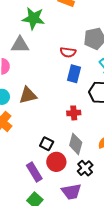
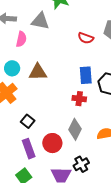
blue rectangle: (74, 74) -> (86, 75), moved, turned -30
black square: (47, 144) -> (28, 121), moved
black cross: (85, 168) -> (81, 164), moved

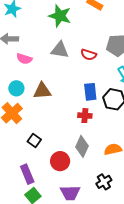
gray triangle: (40, 21) -> (60, 50), moved
pink semicircle: (21, 39) -> (24, 59), turned 98
purple rectangle: (29, 149) -> (27, 174), moved
black cross: (81, 164) -> (104, 182), moved

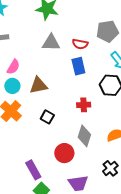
pink semicircle: (24, 59) -> (13, 67), moved, turned -70
blue rectangle: (90, 92) -> (78, 66), moved
black square: (34, 141) -> (47, 117), moved

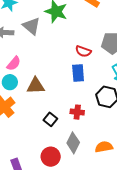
gray triangle: (51, 43) -> (32, 26), moved, turned 30
black square: (47, 117) -> (50, 119), moved

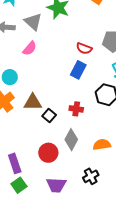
pink semicircle: (14, 63) -> (30, 48), moved
blue rectangle: (78, 73) -> (78, 70), turned 30
brown triangle: (36, 86) -> (33, 102), moved

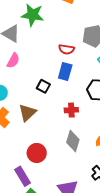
brown triangle: (33, 102) -> (27, 113), turned -30
black square: (49, 116) -> (43, 86), moved
red circle: (48, 153) -> (37, 153), moved

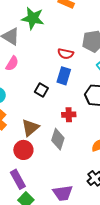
brown triangle: (27, 113) -> (30, 128), moved
gray diamond: (73, 141) -> (58, 139), moved
red circle: (37, 153) -> (23, 150), moved

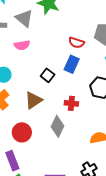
pink semicircle: (12, 63) -> (22, 45), turned 42
brown triangle: (30, 128) -> (33, 100), moved

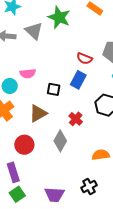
pink semicircle: (22, 45) -> (28, 73), moved
black square: (48, 75) -> (54, 89), turned -32
red cross: (71, 103) -> (76, 119), turned 32

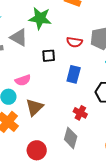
red semicircle: (84, 58) -> (74, 42), moved
black square: (54, 89) -> (49, 56), moved
brown triangle: (38, 113) -> (35, 107), moved

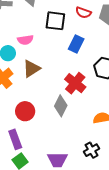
black square: (49, 56) -> (55, 21), size x1.5
red cross: (80, 113) -> (75, 83), size x1.5

